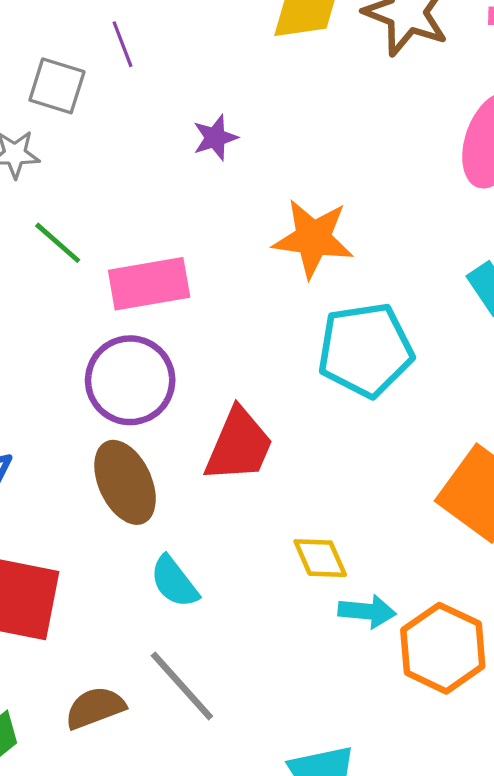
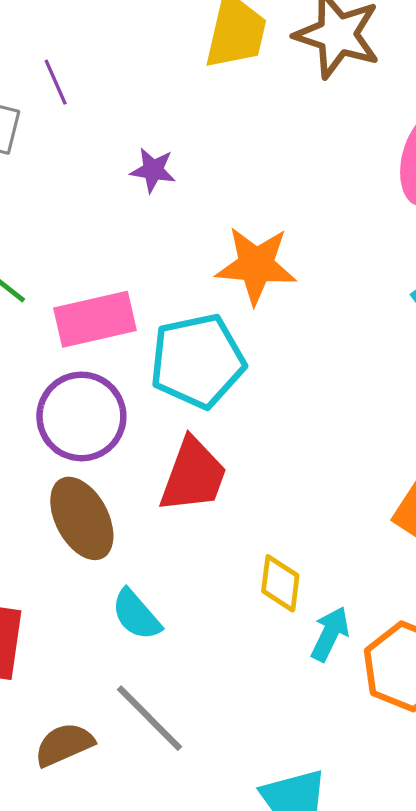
purple star: (215, 138) -> (153, 170), turned 30
cyan pentagon: (365, 350) -> (197, 361), moved
yellow diamond: (320, 558) -> (280, 583), turned 34
cyan arrow: (367, 611) -> (330, 634), turned -66

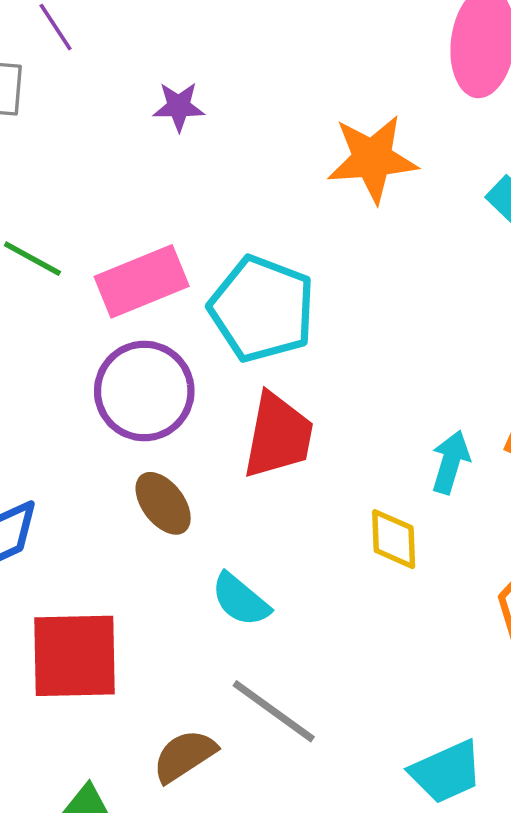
orange star: (256, 265) -> (372, 159), moved
cyan pentagon: (197, 361) -> (262, 309), turned -30
brown ellipse: (82, 518) -> (163, 503), size x0.7
cyan arrow: (330, 634) -> (451, 462), moved

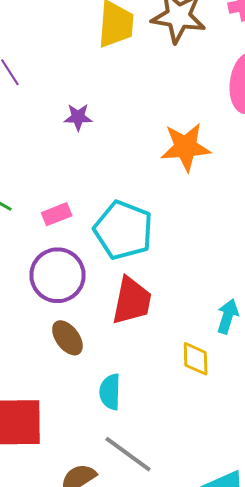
pink rectangle: (142, 281) -> (57, 214), size x0.6
cyan semicircle: (240, 600) -> (110, 392), turned 51

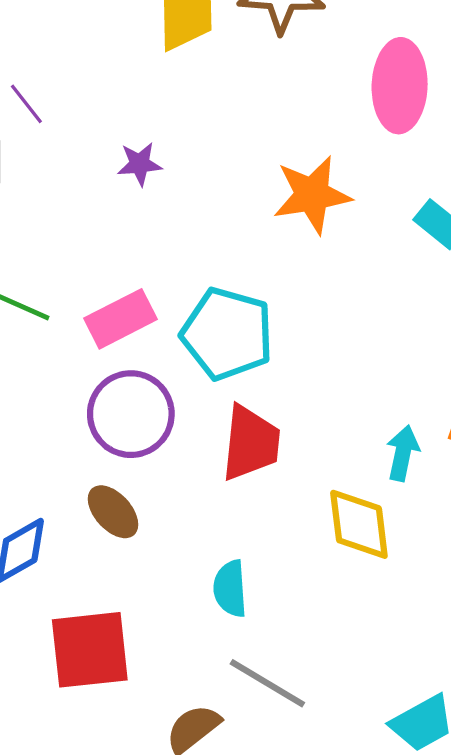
pink rectangle: (57, 214) -> (120, 319), size x1.5
brown ellipse: (67, 338) -> (113, 512), moved
yellow diamond: (196, 359) -> (359, 524), size x1.4

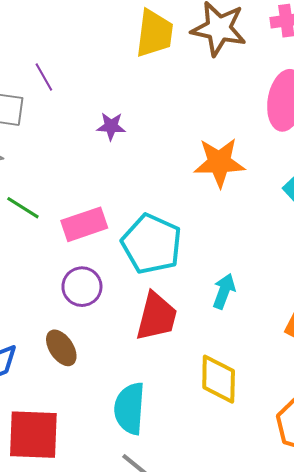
purple circle: (131, 414) -> (82, 287), size x0.7
cyan arrow: (403, 453) -> (224, 291), moved
cyan semicircle: (230, 589) -> (130, 408), size x1.4

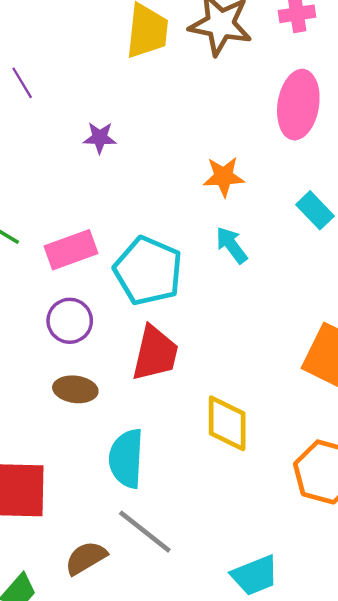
orange star: (219, 162) -> (224, 177), size x0.7
cyan arrow: (224, 291) -> (232, 245), moved, turned -56
brown ellipse: (61, 348) -> (75, 389), moved, turned -48

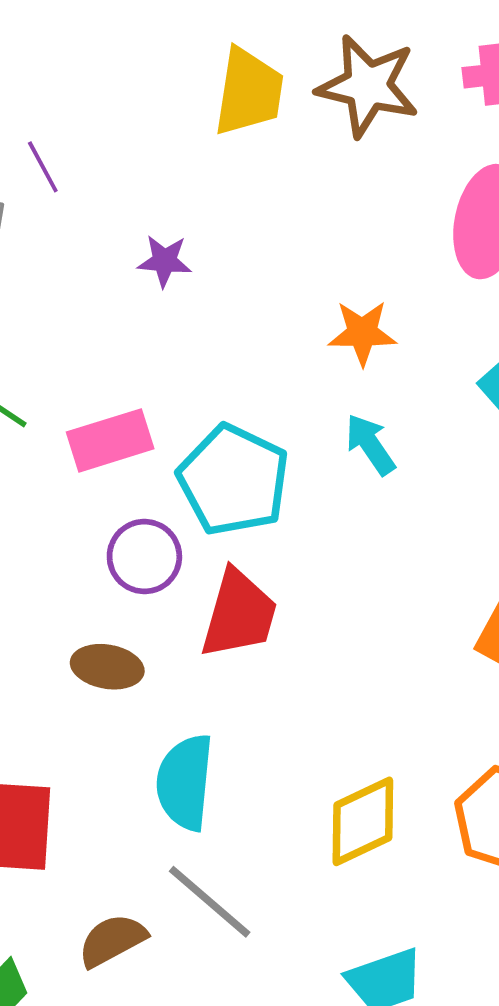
purple circle: (70, 321) -> (144, 557), moved
yellow diamond: (227, 423) -> (363, 821), moved, turned 62

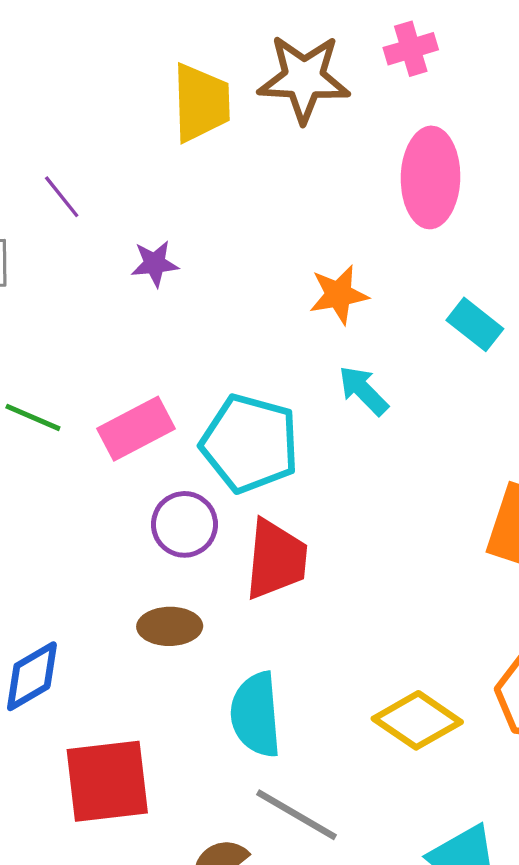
purple line: (43, 167) -> (62, 197), moved
yellow diamond: (363, 821) -> (417, 720), turned 70

